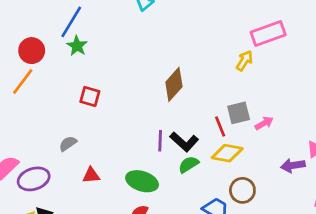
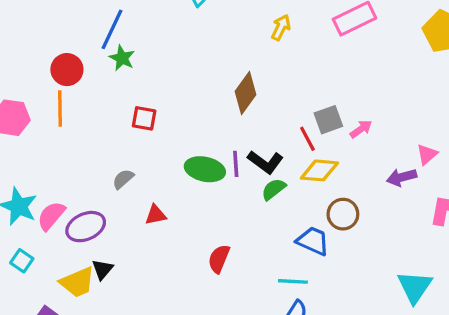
yellow arrow: (244, 61) -> (281, 27), moved
orange line: (23, 81) -> (60, 109), turned -32
green ellipse: (142, 181) -> (205, 169), moved

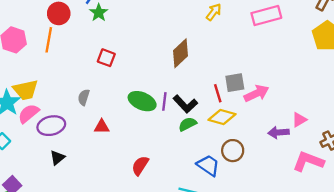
pink arrow: (361, 129) -> (256, 93), size x1.5
gray semicircle: (123, 179) -> (84, 97), turned -42
yellow trapezoid: (77, 282) -> (25, 90), moved

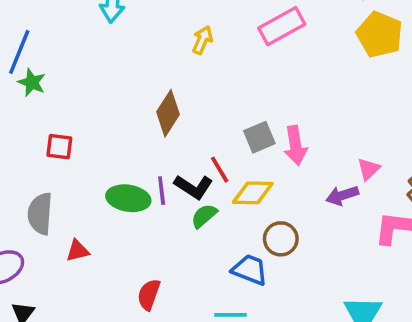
red line: (218, 93) -> (220, 170), moved
pink arrow: (256, 93) -> (295, 145), turned 120
gray semicircle: (84, 97) -> (40, 214), size x1.6

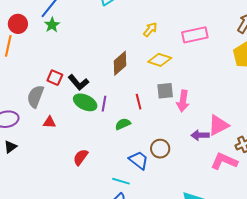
red square: (59, 147) -> (55, 78), moved
pink triangle: (369, 169) -> (218, 125), size x1.6
black L-shape: (194, 187) -> (78, 82), moved
yellow diamond: (253, 193) -> (160, 60), moved

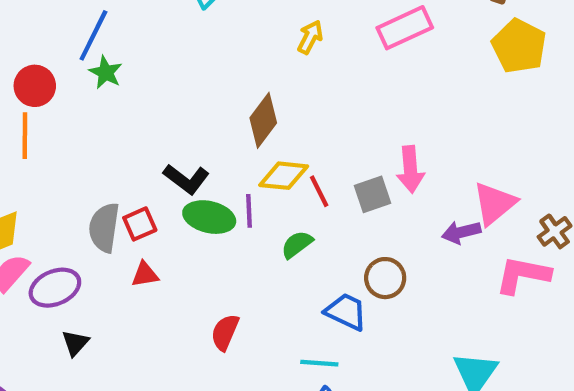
yellow diamond: (160, 60) -> (284, 176), moved
red square: (55, 78) -> (140, 224), moved, turned -35
gray square: (165, 91) -> (373, 194), moved

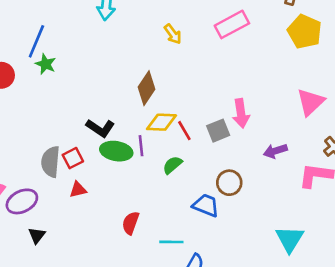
yellow arrow: (310, 37) -> (173, 34), turned 120
pink triangle: (494, 203) -> (311, 102), moved
cyan line: (319, 363) -> (171, 242), moved

